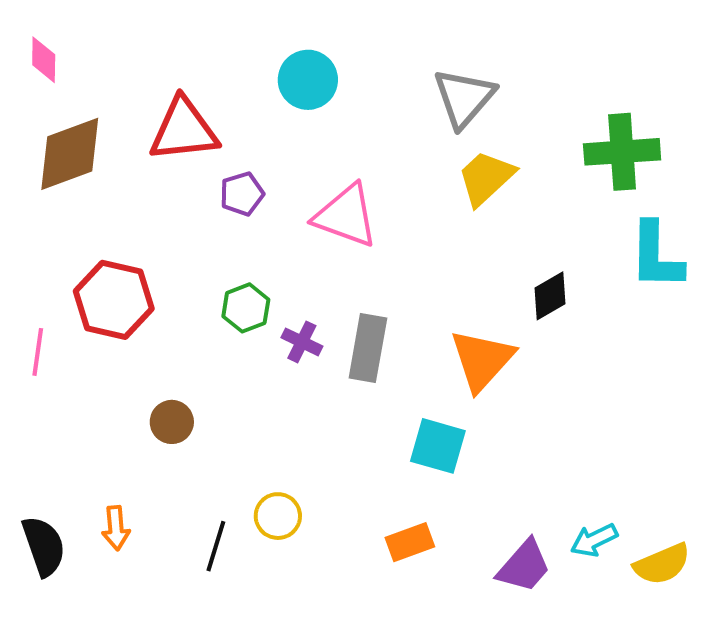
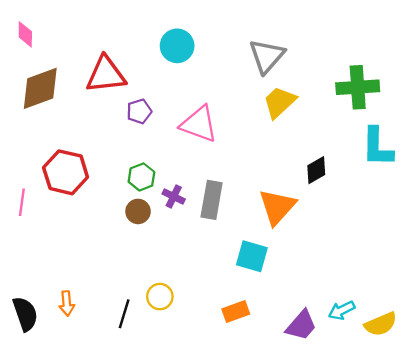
brown circle: (172, 422) -> (138, 211), moved

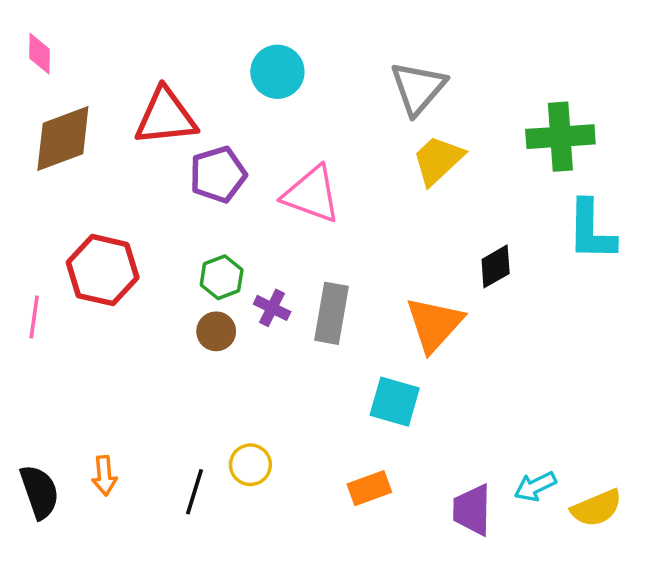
purple pentagon: (139, 111) -> (218, 175), size x1.4
purple trapezoid: (301, 325) -> (472, 510), turned 140

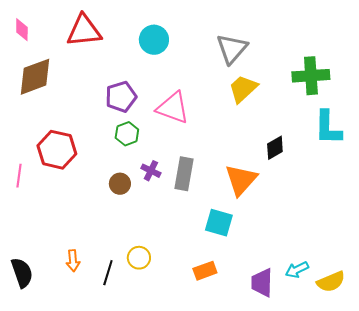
red triangle: (166, 117) -> (84, 31), moved
green hexagon: (222, 277) -> (127, 134), moved
orange arrow: (104, 476) -> (73, 261), moved

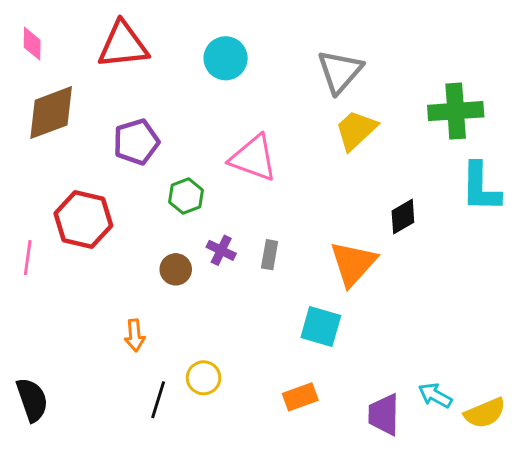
purple pentagon: (121, 97) -> (136, 142), moved
gray rectangle: (184, 174) -> (270, 255), size x0.6
orange arrow: (73, 261) -> (135, 335), moved
cyan arrow: (297, 270) -> (435, 395), turned 55

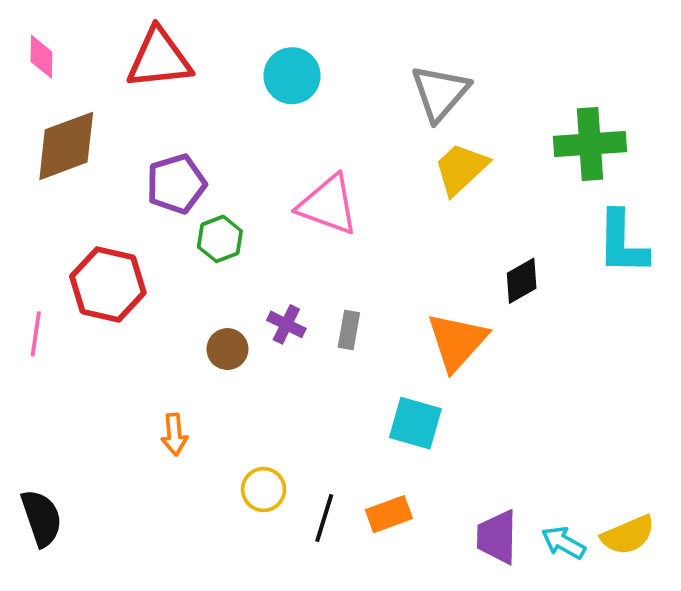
green hexagon: (186, 196) -> (220, 239), moved
cyan arrow: (435, 395) -> (563, 543), moved
black line: (158, 400) -> (324, 518), moved

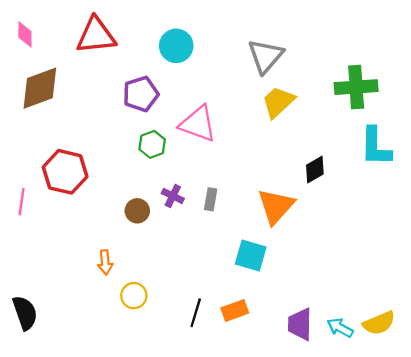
purple pentagon: (176, 184) -> (141, 94), moved
green hexagon: (220, 239) -> (152, 144), moved
yellow circle: (264, 490) -> (134, 296), moved

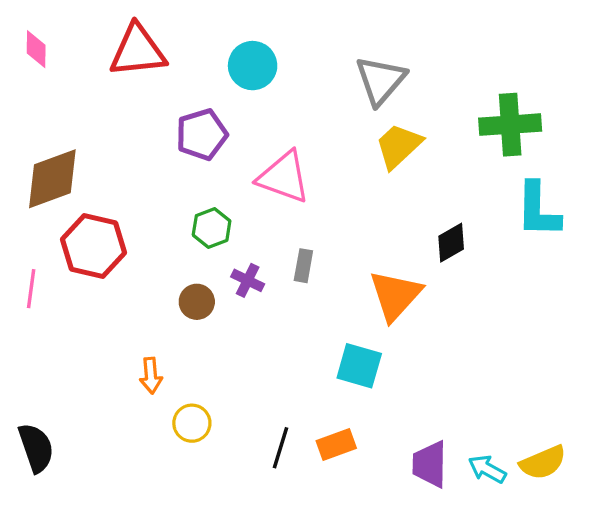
brown diamond: (40, 88) -> (52, 179), moved
green hexagon: (152, 144) -> (212, 228), moved
gray rectangle: (211, 199) -> (303, 266), moved

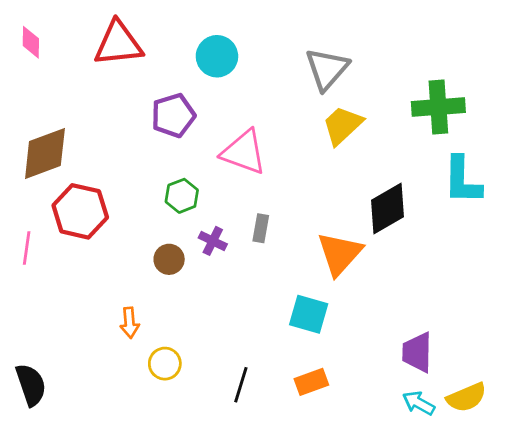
black diamond: (451, 243) -> (388, 209), size x1.5
orange rectangle: (336, 444) -> (311, 382), moved
purple trapezoid: (430, 464) -> (417, 352), moved

